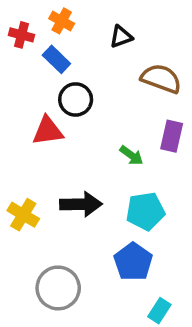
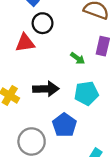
blue pentagon: (133, 262) -> (64, 125), moved

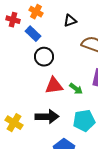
red triangle: (25, 43) -> (54, 86), moved

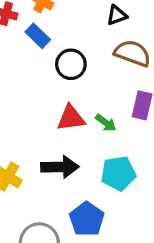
black triangle: (70, 21) -> (117, 15), moved
black circle: (44, 57) -> (71, 64), moved

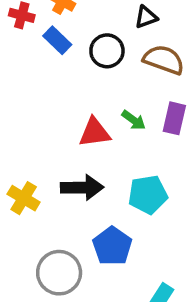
black circle: (71, 64) -> (107, 51), moved
green arrow: (106, 123) -> (134, 120), moved

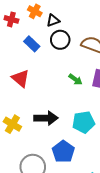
black triangle: (146, 17) -> (53, 20), moved
blue rectangle: (57, 40) -> (32, 44), moved
red triangle: (95, 132) -> (21, 78), moved, turned 48

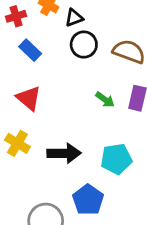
red cross: (11, 19) -> (16, 16), turned -32
blue rectangle: (32, 44) -> (30, 50), moved
yellow cross: (12, 124) -> (17, 143), moved

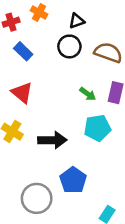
black triangle: (74, 18) -> (77, 21), moved
cyan pentagon: (116, 159) -> (97, 128), moved

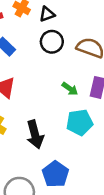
black triangle: (77, 21) -> (47, 14), moved
black arrow: (52, 140) -> (35, 134), turned 76

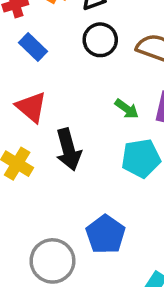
black arrow: (35, 134) -> (68, 149), moved

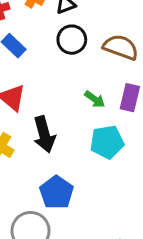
blue pentagon: (106, 234) -> (56, 192), moved

